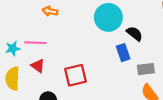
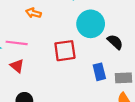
blue rectangle: (123, 53) -> (99, 72), moved
red square: (75, 75) -> (65, 51), moved

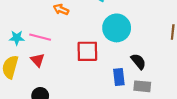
black semicircle: (115, 42) -> (138, 61), moved

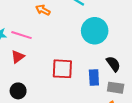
red square: (87, 51) -> (62, 69), moved
red triangle: (38, 60) -> (18, 57), turned 32

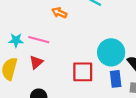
cyan circle: (95, 31) -> (111, 52), moved

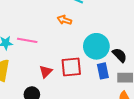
orange arrow: (59, 13) -> (64, 20), moved
red triangle: (36, 62) -> (46, 71), moved

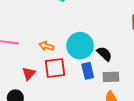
orange arrow: (64, 20) -> (46, 46), moved

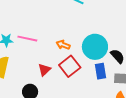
red square: (55, 68) -> (70, 66), turned -35

